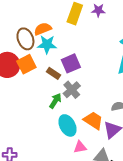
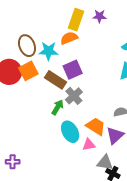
orange semicircle: (43, 29) -> (69, 38), moved
brown rectangle: (54, 73) -> (55, 80), size x1.5
pink triangle: (80, 147) -> (89, 145), moved

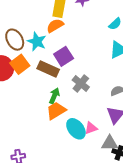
cyan star: (49, 51) -> (37, 42), turned 30
gray cross: (74, 96) -> (81, 83), moved
orange trapezoid: (96, 126) -> (56, 111), moved, turned -55
cyan ellipse: (70, 132) -> (76, 129), moved

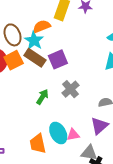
orange semicircle: (55, 26) -> (42, 26), moved
brown rectangle: (48, 69) -> (35, 58), moved
orange trapezoid: (56, 111) -> (38, 144), moved, turned -80

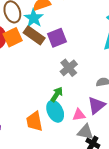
green arrow: (42, 97) -> (57, 94), moved
pink triangle: (73, 135) -> (79, 115), moved

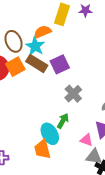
cyan ellipse: (55, 111) -> (50, 134), moved
pink triangle: (79, 115) -> (86, 140), turned 32

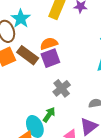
orange semicircle: (42, 32) -> (49, 44), moved
cyan star: (35, 46) -> (21, 19), moved

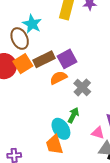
orange semicircle: (49, 44) -> (58, 78), moved
brown rectangle: (28, 55) -> (44, 59), turned -55

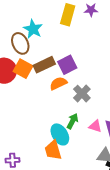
orange square: (23, 64) -> (23, 69), turned -30
pink triangle: (98, 133) -> (95, 126), moved

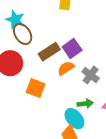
cyan star: (33, 29) -> (15, 20), moved
orange square: (23, 69) -> (36, 88), moved
green arrow: (73, 121) -> (85, 104), turned 63

